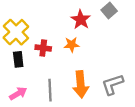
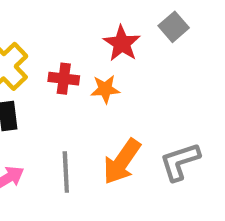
red cross: (43, 48) -> (64, 79), moved
orange arrow: (81, 84) -> (122, 162), turned 40

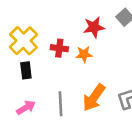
red star: (122, 43) -> (94, 27), turned 30

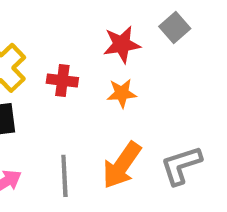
orange star: (84, 54) -> (122, 93), moved

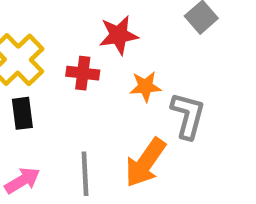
red star: (122, 44) -> (119, 35), moved
gray L-shape: (181, 165) -> (188, 116), moved, turned 123

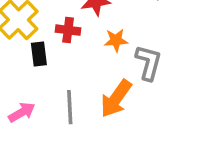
black rectangle: (22, 113) -> (39, 54), moved

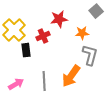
red cross: (68, 30) -> (43, 36), turned -32
orange star: (116, 40) -> (82, 33), moved

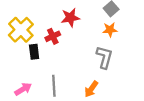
orange star: (82, 33) -> (110, 30), moved
orange arrow: (71, 76) -> (91, 89), moved, size x0.7

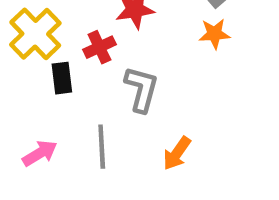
gray L-shape: (104, 57) -> (141, 89), moved

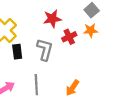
red cross: (99, 47) -> (69, 37), moved
gray L-shape: (141, 89) -> (45, 50), moved

